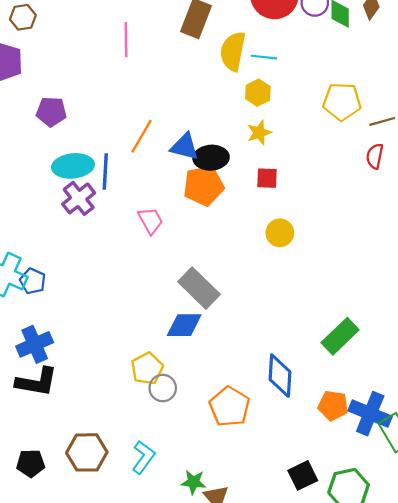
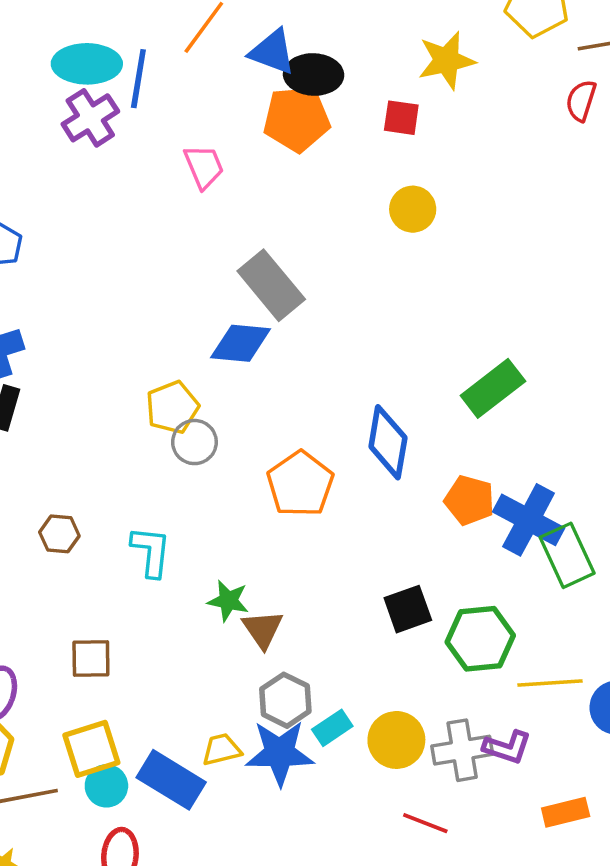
yellow star: (259, 133) -> (446, 60), moved, size x1.4
brown hexagon: (87, 452) -> (59, 534), size x0.6
cyan L-shape: (143, 457) -> (151, 552), turned -36

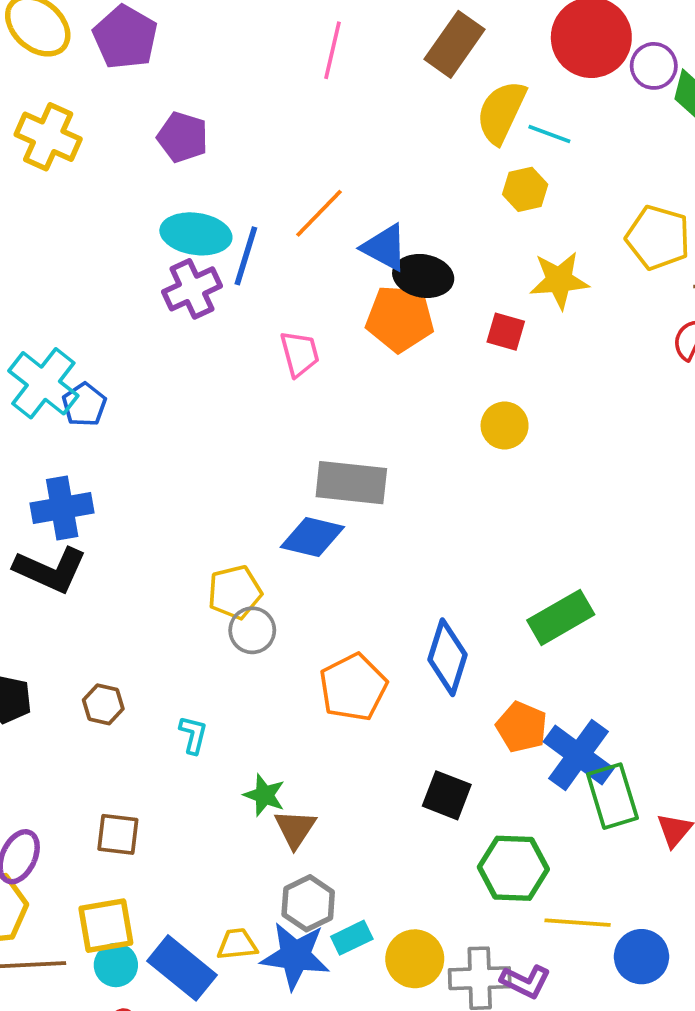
gray rectangle: (271, 285) -> (351, 483), turned -52
cyan L-shape: (151, 552) -> (193, 735), size x0.7
black square: (408, 609) -> (447, 795), moved, turned 33

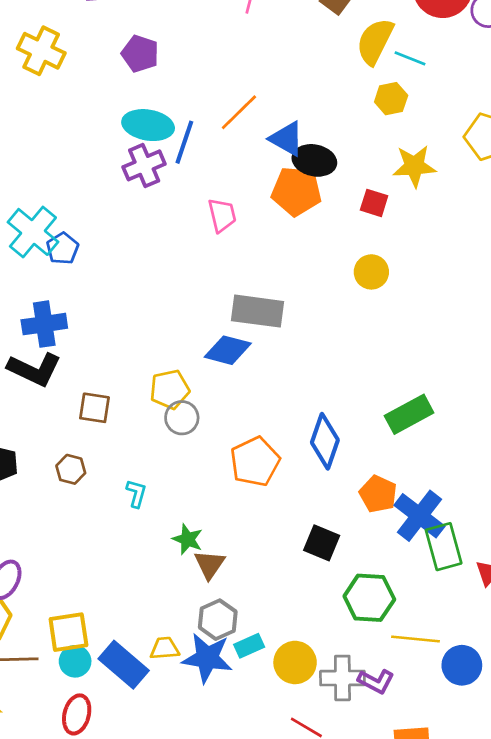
brown square: (118, 834) -> (94, 408), moved

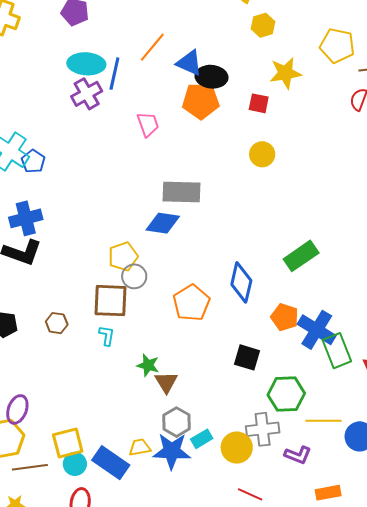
brown square: (94, 408) -> (110, 301), moved, size x1.5
gray cross: (342, 678) -> (263, 429), moved

